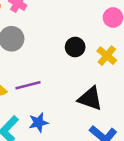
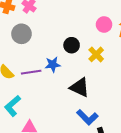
blue star: (38, 123) -> (53, 64), moved

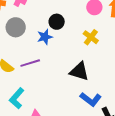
black circle: (72, 45) -> (57, 22), moved
blue star: (53, 64) -> (45, 37), moved

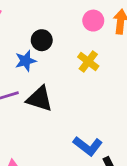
black triangle: (79, 71) -> (40, 99), moved

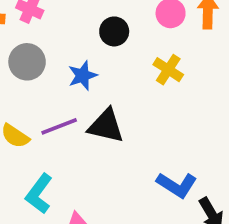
black circle: (42, 40) -> (114, 31), moved

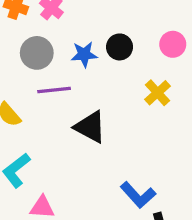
blue star: (83, 76) -> (84, 54), moved
purple line: (59, 126) -> (54, 90), moved

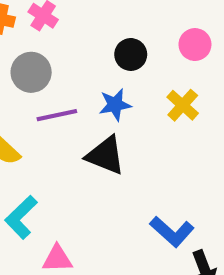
blue star: (84, 54) -> (115, 105), moved

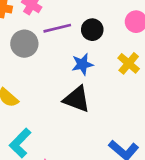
purple line: (57, 115) -> (57, 28), moved

